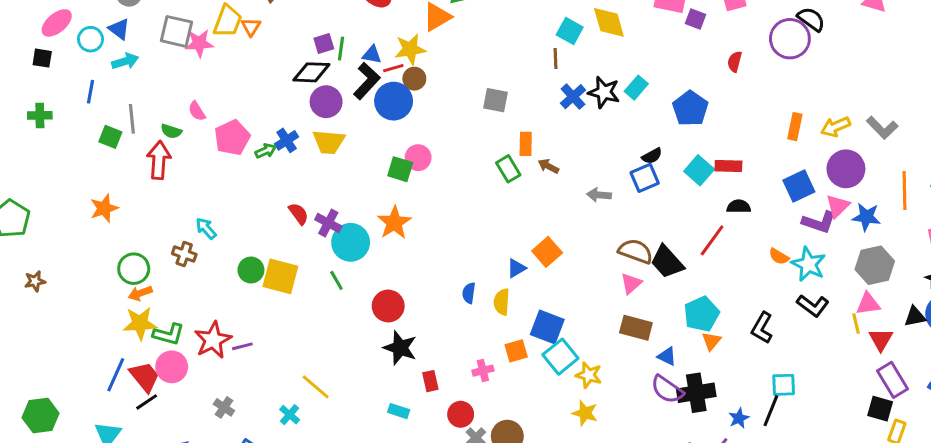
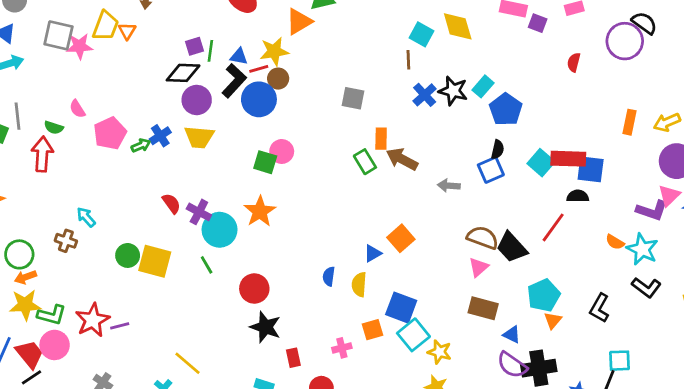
blue pentagon: (690, 108) -> (506, 110), moved
black semicircle: (652, 156) -> (498, 149), turned -48
brown arrow: (548, 166) -> (402, 159), size x1.6
red rectangle: (728, 166) -> (568, 159), size x1.4
blue square: (799, 186) -> (591, 169), moved, turned 32

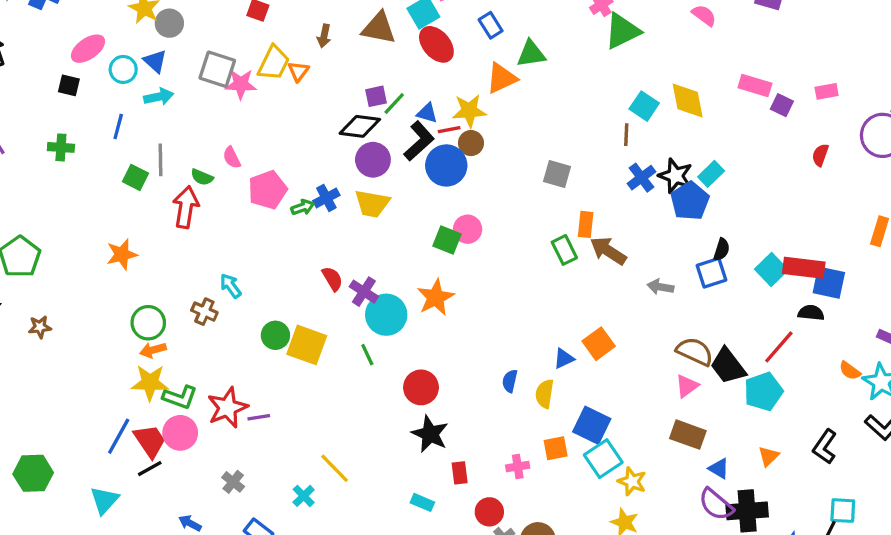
green line: (210, 51) -> (394, 103), turned 30
blue pentagon: (506, 110) -> (690, 201), moved
cyan pentagon: (544, 295) -> (763, 392), moved

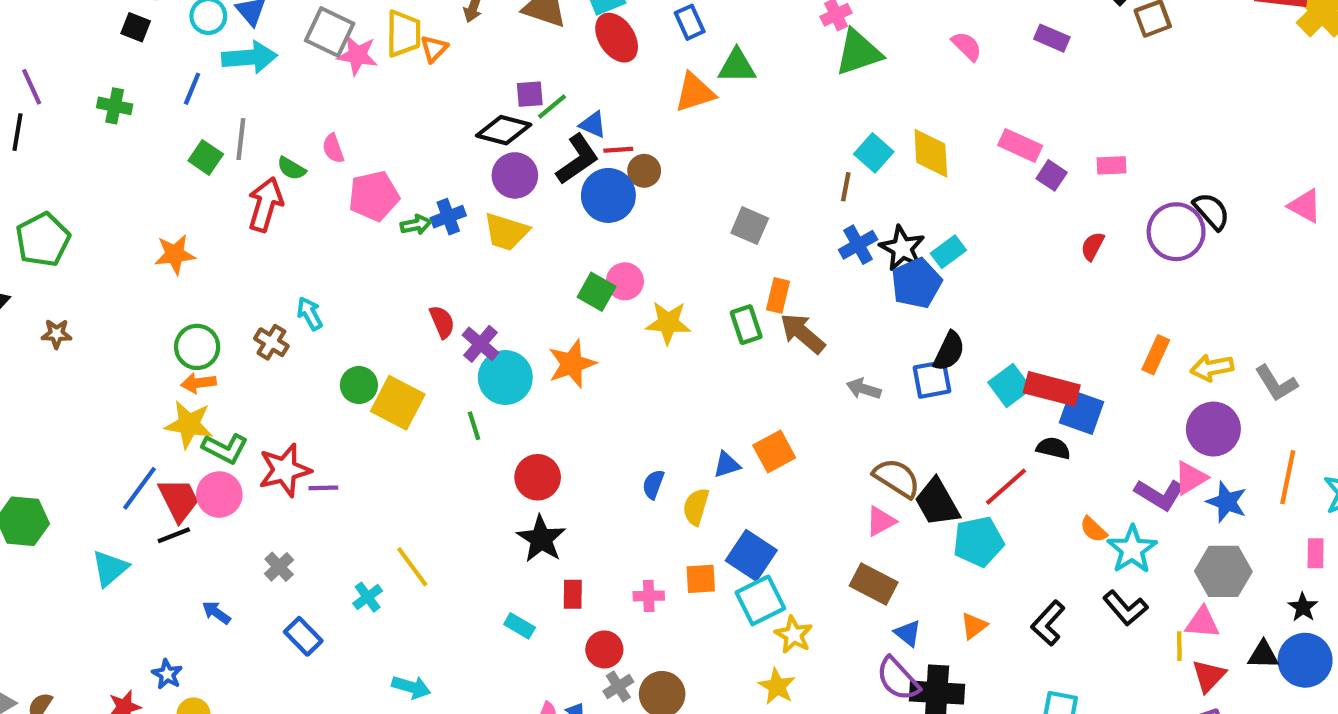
yellow trapezoid: (274, 63) -> (403, 34), turned -33
cyan arrow: (159, 97) -> (249, 57), size x1.4
yellow star: (469, 111) -> (668, 323), moved
black semicircle: (722, 249) -> (949, 351), size x1.4

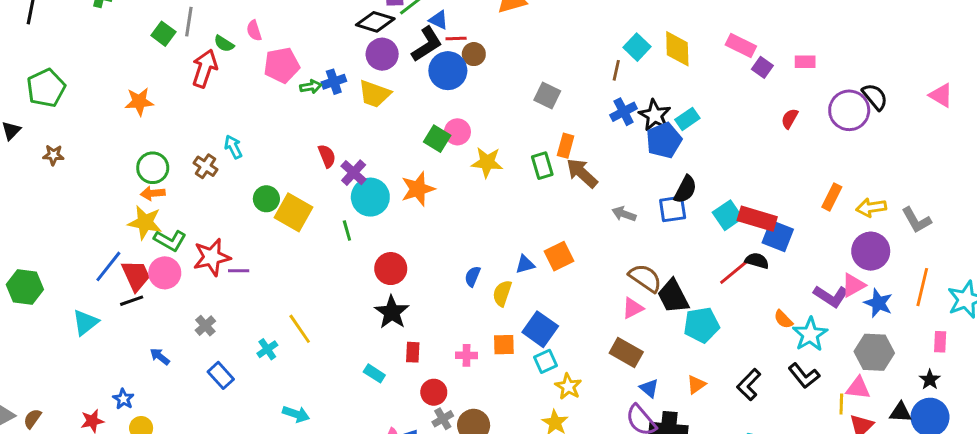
red line: (1006, 487) -> (735, 272), moved
cyan square: (760, 600) -> (546, 361), size x0.7

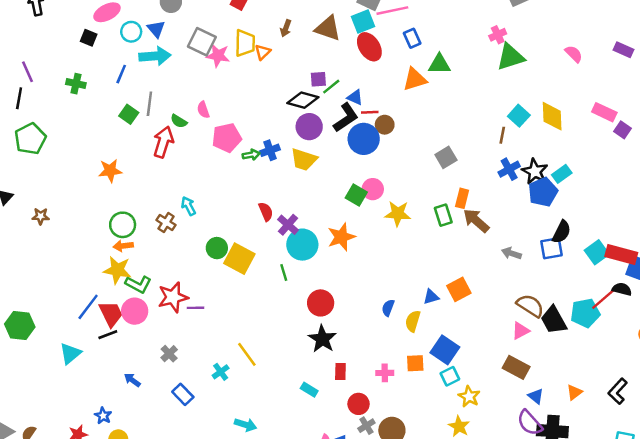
green pentagon: (46, 88) -> (30, 139), moved
gray square: (547, 95) -> (446, 157), turned 35
cyan pentagon: (701, 325) -> (585, 313), moved

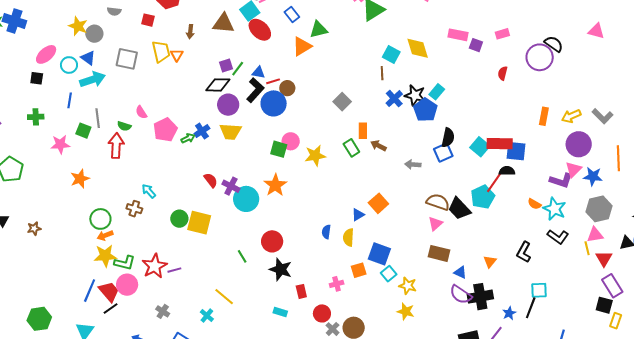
pink star: (218, 56) -> (60, 144), moved
brown arrow: (476, 221) -> (378, 146), size x0.7
green line: (284, 273) -> (242, 256), moved

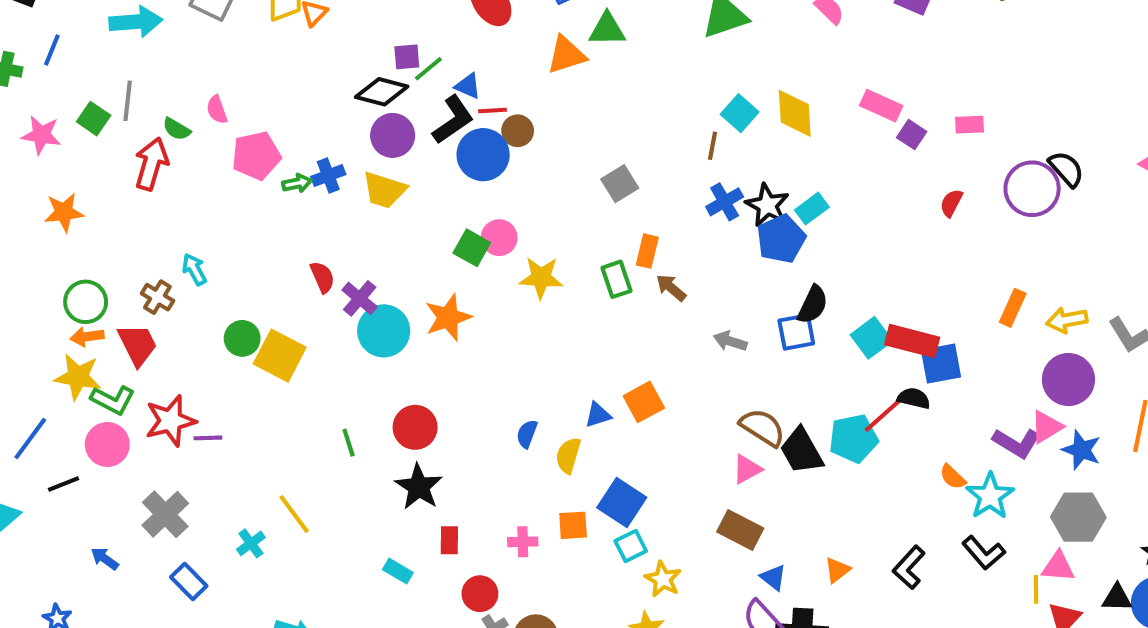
blue line: (70, 100) -> (52, 50), moved
blue square: (516, 151) -> (941, 364), turned -30
red trapezoid: (109, 292) -> (137, 345), moved
gray cross: (163, 311) -> (165, 514), size x1.6

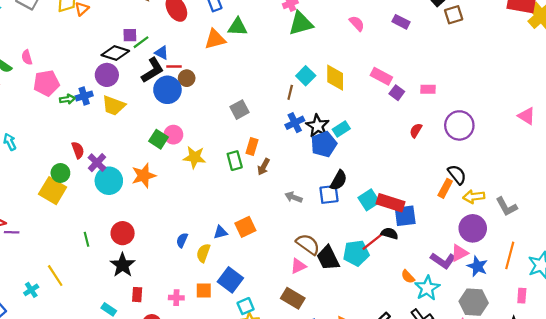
purple circle: (393, 135) -> (107, 75), moved
black semicircle: (1066, 169) -> (457, 175), moved
brown arrow: (671, 288) -> (264, 167), turned -105
green circle: (242, 338) -> (60, 173), moved
cyan square: (631, 546) -> (246, 306), moved

